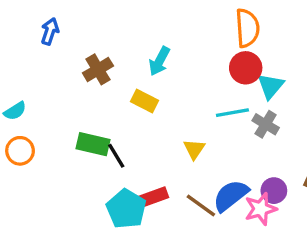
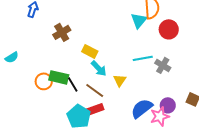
cyan arrow: (159, 61) -> (99, 68), moved, turned -72
red circle: (246, 68) -> (169, 29), moved
cyan triangle: (271, 86) -> (139, 20), moved
orange circle: (20, 151) -> (44, 81), moved
brown line: (201, 206) -> (95, 90), moved

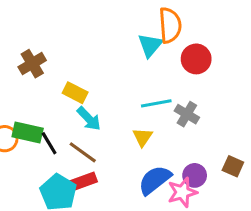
yellow triangle: (120, 80) -> (142, 137), moved

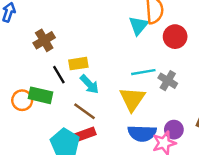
yellow rectangle: (75, 93) -> (78, 64), turned -36
yellow triangle: (142, 137) -> (132, 99), size x1.6
black line: (49, 143) -> (59, 75), moved
blue semicircle: (155, 180) -> (142, 133), turned -140

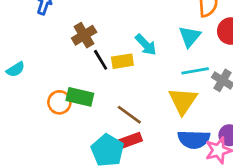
cyan triangle: (138, 26) -> (190, 37), moved
black line: (59, 75) -> (101, 60), moved
cyan arrow: (89, 84) -> (146, 45), moved

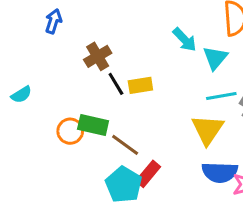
cyan arrow: (146, 45) -> (185, 40), moved
brown line: (129, 115) -> (125, 145), moved
red rectangle: (129, 141) -> (148, 174), turned -30

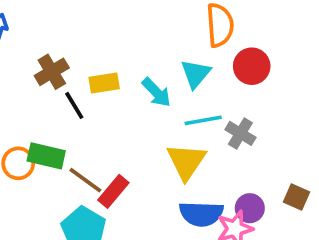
cyan arrow: (185, 40) -> (156, 92), moved
yellow rectangle: (140, 85) -> (104, 83), moved
red rectangle: (148, 174) -> (113, 191), moved

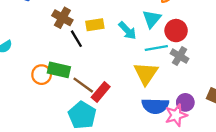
red circle: (252, 66) -> (176, 31), moved
brown cross: (52, 72) -> (62, 18), turned -30

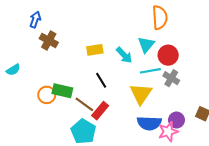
brown cross: (62, 18) -> (49, 40), moved
black line: (76, 39) -> (101, 80), moved

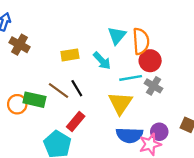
orange semicircle: (160, 17) -> (141, 41), moved
cyan triangle: (146, 45) -> (117, 36), moved
brown line: (84, 104) -> (58, 90), moved

